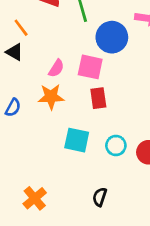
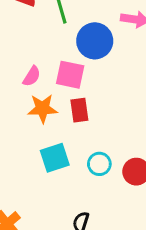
orange star: (51, 97) -> (42, 109), moved
cyan square: (77, 140) -> (55, 158), turned -30

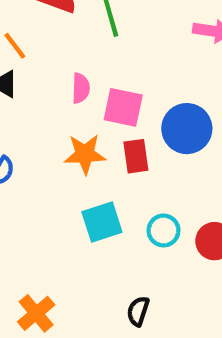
blue circle: (95, 41) -> (187, 129), moved
pink semicircle: (32, 76) -> (81, 88), moved, turned -30

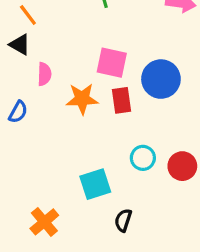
pink semicircle: (81, 88) -> (44, 74), moved
cyan square: (102, 222) -> (95, 184), moved

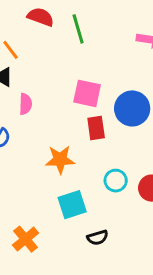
orange star: (82, 99) -> (60, 160), moved
black semicircle: (123, 220) -> (98, 238), turned -125

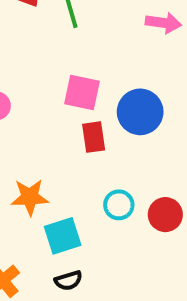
orange star: (60, 160) -> (30, 197), moved
black semicircle: (98, 238) -> (68, 280), moved

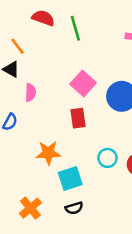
pink square: (82, 92) -> (83, 83), turned 30
red rectangle: (94, 137) -> (78, 118), moved

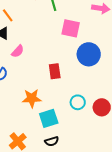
pink square: (83, 83) -> (71, 28), moved, turned -30
pink semicircle: (30, 92) -> (18, 51), turned 40

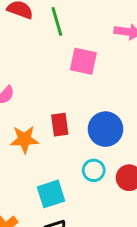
blue circle: (89, 54) -> (106, 129), moved
orange star: (32, 98) -> (24, 139), moved

